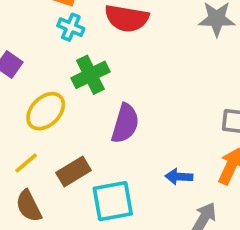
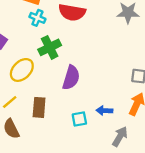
brown rectangle: (74, 171) -> (39, 107), turned -54
cyan square: (113, 201) -> (79, 119), moved, size x0.6

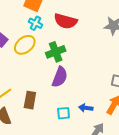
green cross: (50, 47) -> (56, 52), moved
yellow ellipse: (22, 70) -> (25, 45), moved

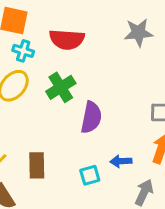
purple semicircle: (60, 77) -> (91, 117), moved

